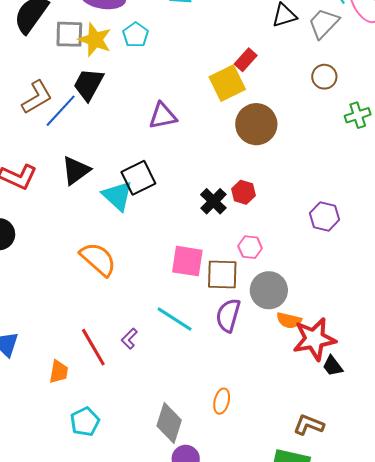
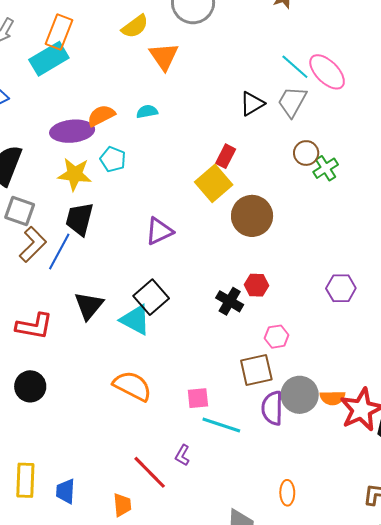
gray square: (69, 34) -> (20, 211), moved, turned 32
green cross: (358, 115) -> (326, 168), moved
pink square: (187, 261) -> (198, 398), moved, size x0.7
gray circle: (269, 290) -> (300, 395), moved

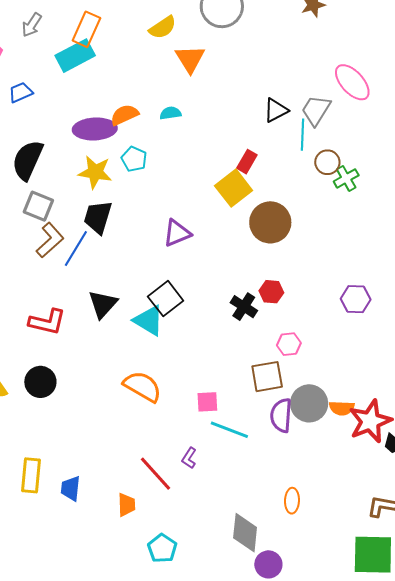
cyan line: (295, 67) -> (302, 135), moved, turned 48

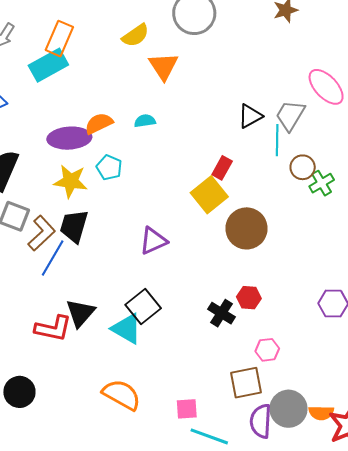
brown L-shape: (50, 240) -> (42, 233), moved
red L-shape: (47, 322) -> (53, 328), moved

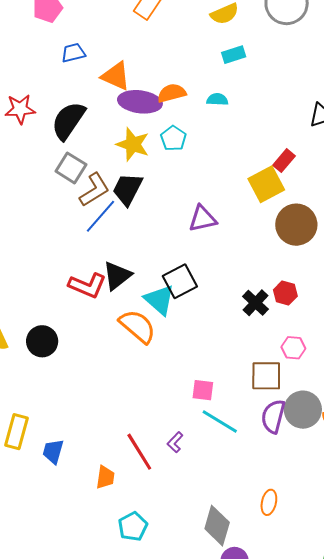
cyan rectangle: (48, 65) -> (234, 55), moved, size x0.6
orange triangle: (163, 66) -> (116, 76), moved, turned -44
orange semicircle: (122, 395) -> (137, 326), moved

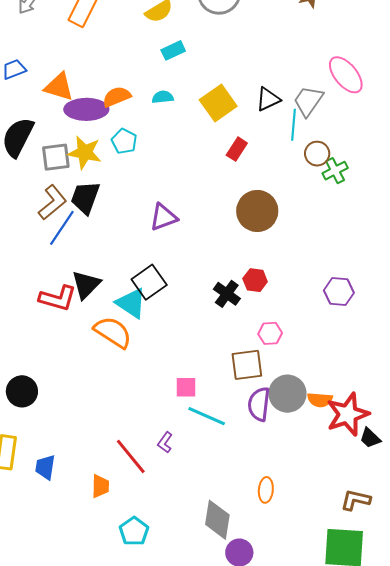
gray square: (71, 168) -> (56, 157), moved, turned -32
yellow square: (266, 184) -> (218, 103), moved
black circle: (42, 341) -> (22, 391), moved

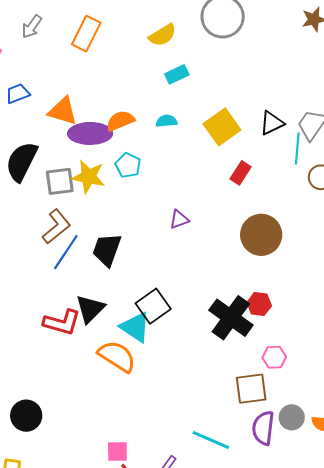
black trapezoid: (85, 198) -> (107, 250), moved
purple triangle: (163, 217) -> (179, 219), moved, size x0.7
black cross: (227, 294) -> (231, 318), size x1.6
pink square: (186, 387) -> (117, 451), moved
gray circle: (287, 394) -> (292, 417), size x0.7

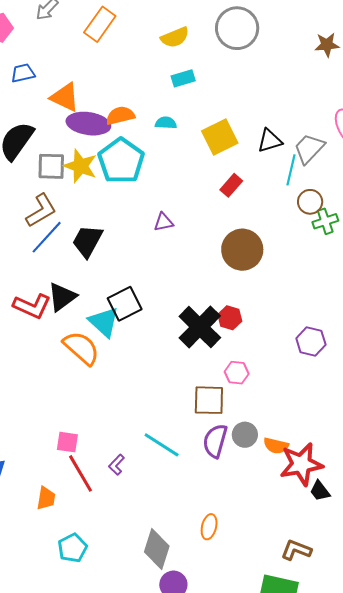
cyan pentagon: (128, 165) -> (121, 161), size x1.8

